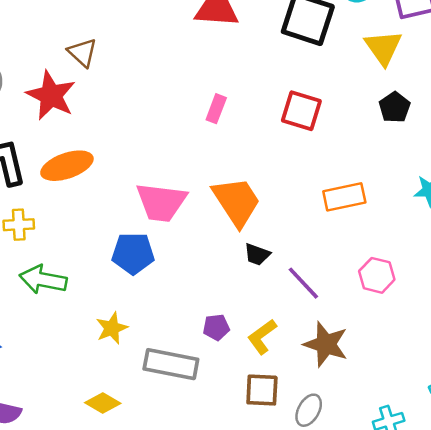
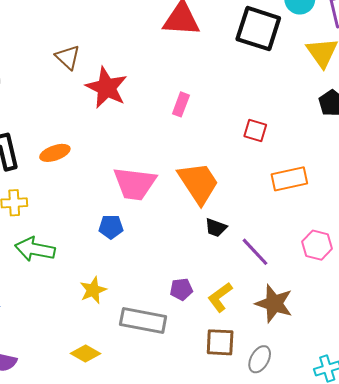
red star: (51, 95) -> (106, 88), moved
red square: (301, 111) -> (255, 131), moved, size x0.7
orange ellipse: (67, 166) -> (55, 153), size x0.7
blue pentagon: (133, 253) -> (111, 227), size x0.7

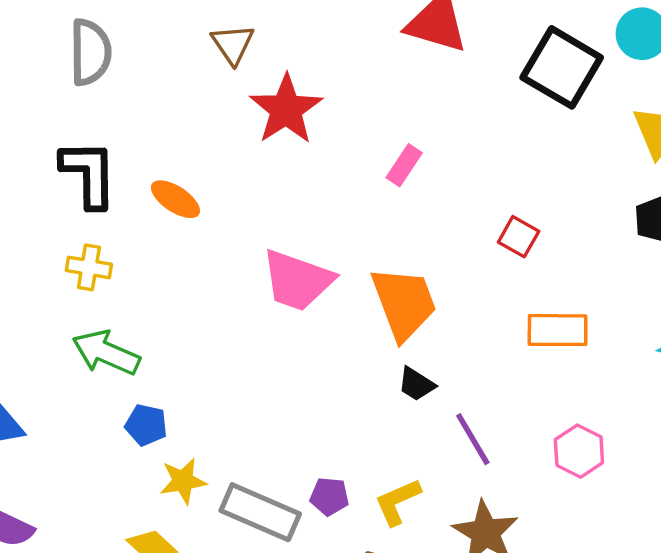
orange ellipse: (55, 153) -> (175, 199), turned 40
blue pentagon: (111, 227) -> (146, 425), moved
purple pentagon: (181, 289) -> (329, 496), moved
yellow star: (93, 290) -> (183, 481), moved

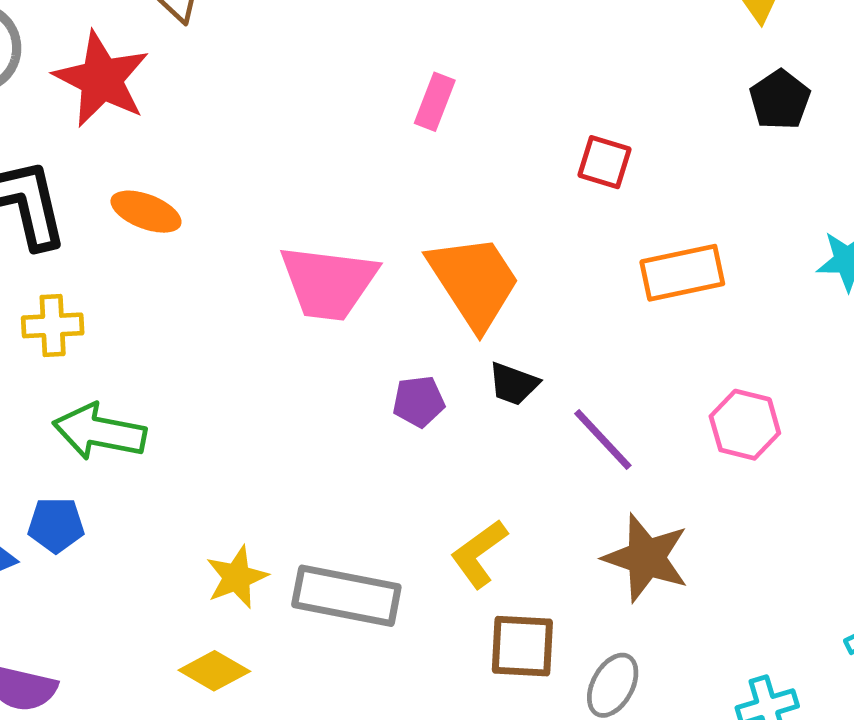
red star: (286, 109) -> (102, 79), moved
blue pentagon: (146, 425) -> (56, 525), moved
purple pentagon: (329, 496) -> (419, 402), moved
yellow L-shape: (398, 502) -> (479, 554), moved

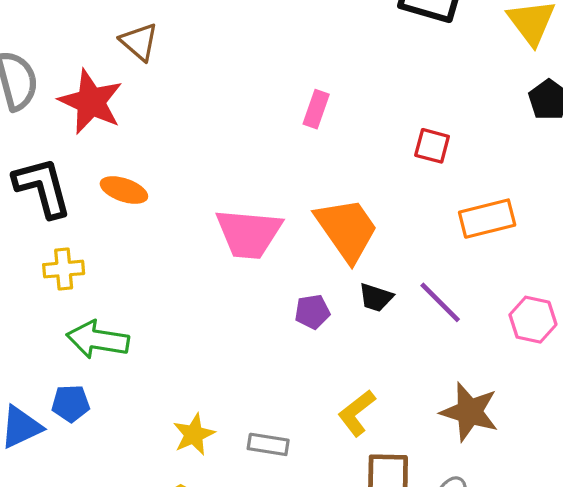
purple line: (603, 439) -> (440, 302), moved
gray rectangle: (346, 596) -> (268, 444), size x0.6

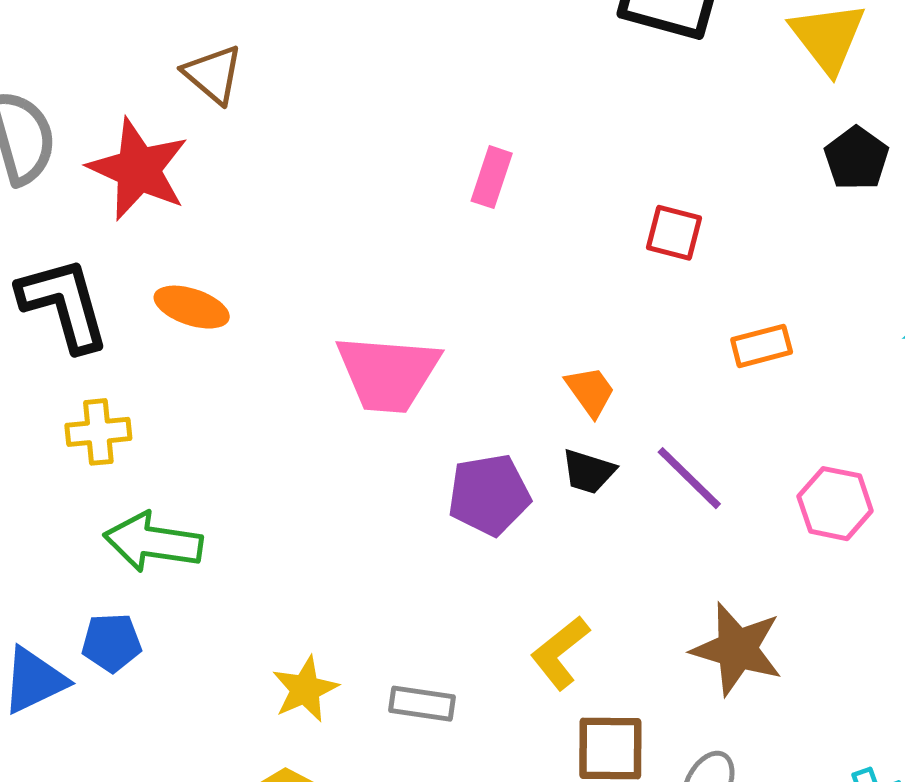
orange rectangle: (487, 219) -> (762, 346), size x0.7
orange trapezoid: (347, 229) -> (590, 391), moved, size x0.5
purple pentagon: (312, 312) -> (489, 495), size x1.5

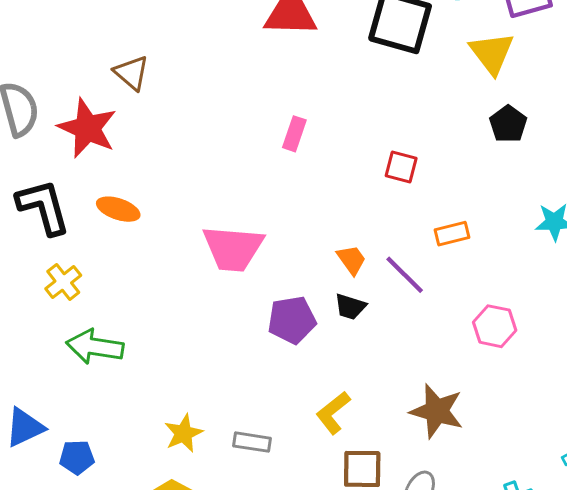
yellow cross: (98, 432) -> (63, 282), turned -33
purple line: (689, 478) -> (405, 275), moved
blue pentagon: (111, 643) -> (77, 457), moved

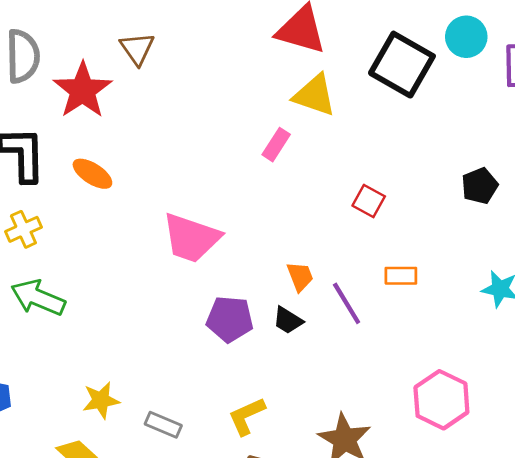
yellow triangle: (492, 53) -> (315, 95), moved, turned -48
pink hexagon: (495, 326) -> (441, 400), moved, size x1.4

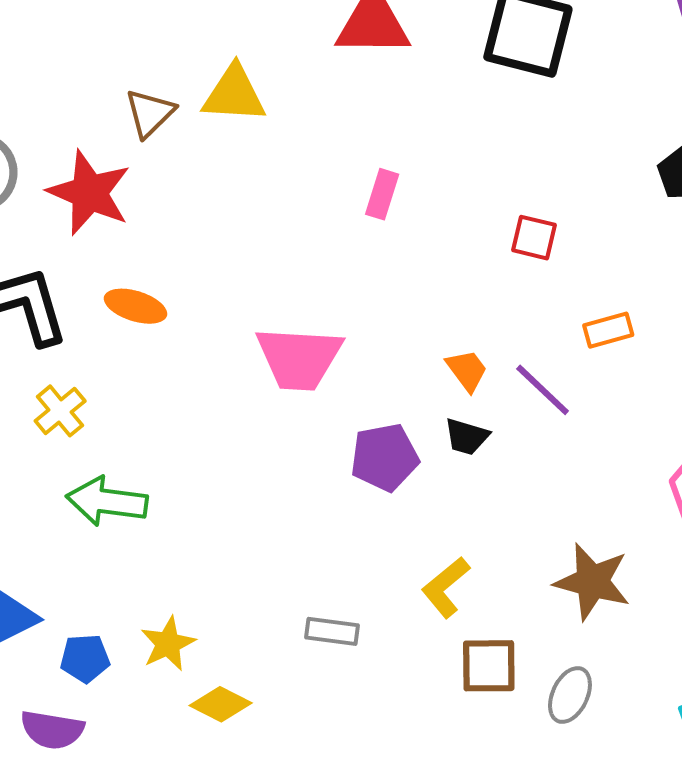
brown triangle: (137, 49) -> (150, 113), turned 36
yellow triangle: (315, 95) -> (234, 94), moved
yellow star: (101, 400) -> (168, 644), moved

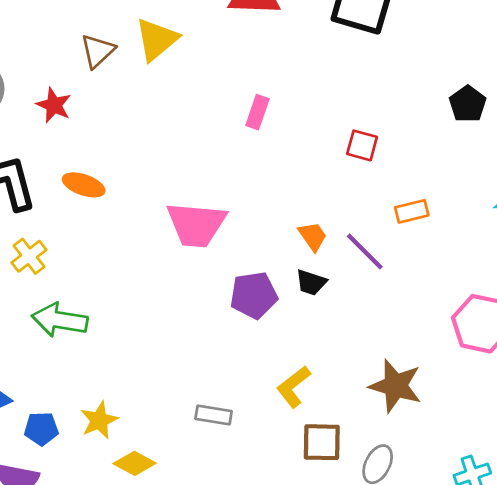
yellow triangle: (234, 94) -> (157, 40), turned -45
red star: (89, 193) -> (54, 105), size x0.6

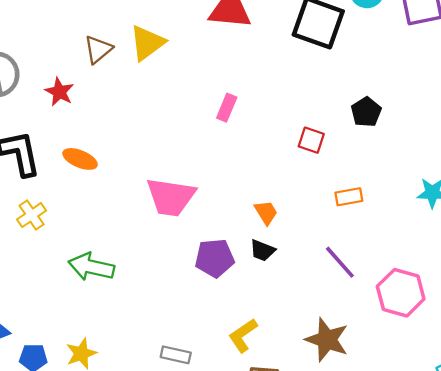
black pentagon: (468, 104) -> (366, 112), moved
purple line: (365, 252) -> (340, 262), moved
green arrow: (60, 320) -> (91, 267), moved

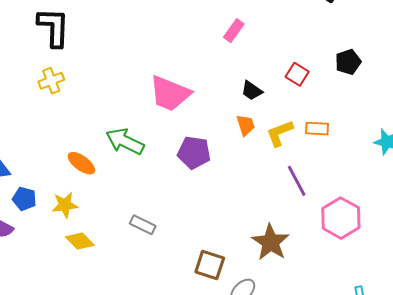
orange ellipse: (80, 159) -> (81, 163), moved
black trapezoid: (263, 250) -> (252, 91), moved
green arrow: (91, 267) -> (125, 141), moved
yellow L-shape: (243, 335) -> (280, 133), moved

